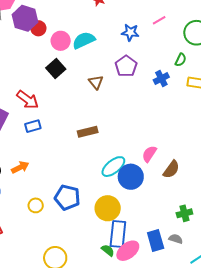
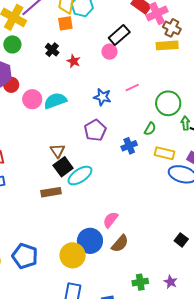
black square: (56, 69) -> (63, 167), moved
brown triangle: (96, 82) -> (58, 151), moved
cyan ellipse: (113, 167) -> (80, 176), moved
brown semicircle: (171, 169) -> (120, 244), moved
yellow circle: (108, 208) -> (73, 255), moved

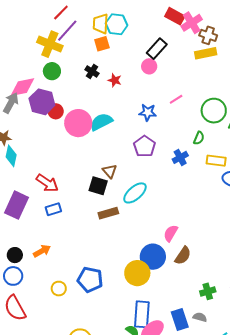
pink circle: (32, 99) -> (78, 123), size x1.4
black square: (63, 167) -> (98, 186), moved, turned -30

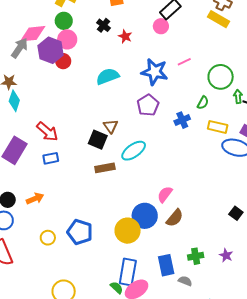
yellow rectangle: (206, 53) -> (218, 19), turned 35
blue star: (148, 112) -> (155, 72), size x1.5
pink circle: (78, 123) -> (67, 39), moved, size x0.7
blue rectangle: (180, 320) -> (166, 265), moved

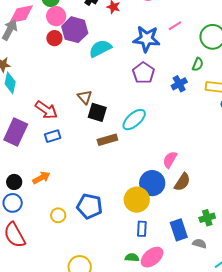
purple hexagon: (51, 50) -> (75, 30), moved
brown triangle: (111, 126) -> (85, 97), moved
blue rectangle: (128, 272) -> (142, 229), moved, size x0.6
green semicircle: (117, 288) -> (132, 258), turned -32

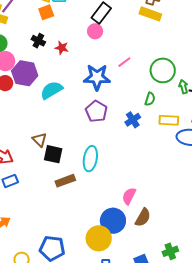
cyan ellipse: (134, 120) -> (90, 159), turned -35

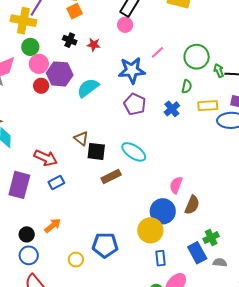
cyan ellipse: (90, 159) -> (134, 152), turned -60
green cross: (170, 251) -> (211, 238), moved

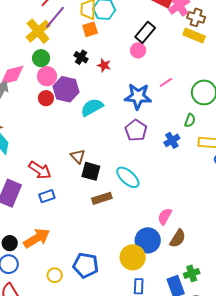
yellow cross: (23, 21) -> (38, 31), turned 30
orange arrow: (53, 226) -> (37, 238), size x1.5

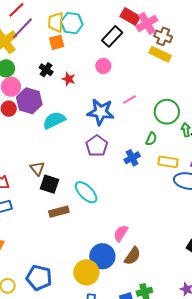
black rectangle: (145, 32) -> (112, 36), moved

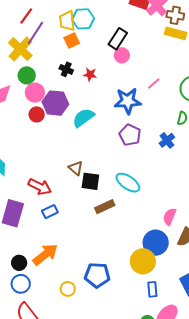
black rectangle: (112, 36) -> (118, 39), moved

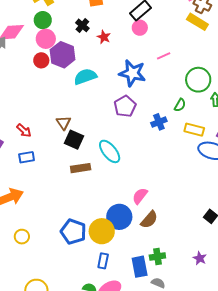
pink line: (154, 84) -> (164, 56), moved
red arrow: (40, 187) -> (24, 130), size x0.7
blue pentagon: (97, 275) -> (73, 232), moved

